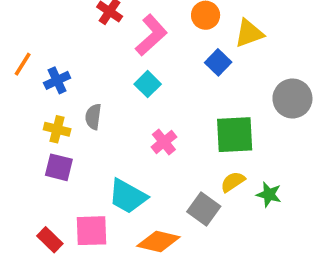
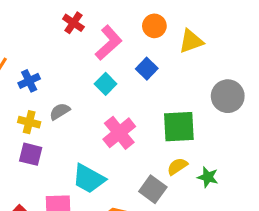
blue square: (218, 62) -> (147, 69), moved
gray semicircle: (93, 117) -> (60, 111), turned 50
pink cross: (164, 142) -> (119, 133), size x1.5

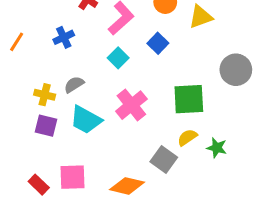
blue cross: (29, 81) -> (64, 37), moved
cyan trapezoid: (89, 179) -> (86, 120), moved

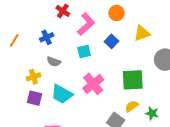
yellow triangle: (201, 17) -> (142, 33), moved
cyan square: (118, 58) -> (84, 52), turned 32
gray semicircle: (74, 84) -> (54, 62), moved, turned -128
yellow cross: (45, 95) -> (33, 77), turned -32

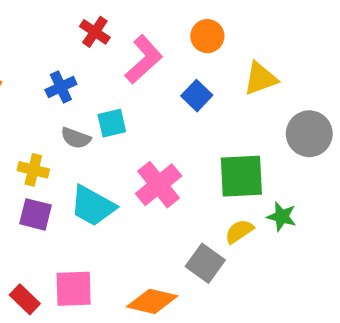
cyan square: (84, 52) -> (112, 123), moved
yellow cross: (33, 77) -> (33, 170), turned 32
green star: (152, 113) -> (282, 217), moved

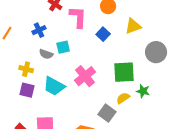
pink L-shape: (144, 59) -> (78, 17), turned -45

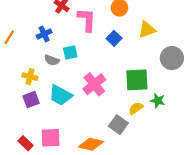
purple square: (27, 90) -> (31, 100), turned -35

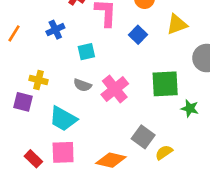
gray semicircle: (52, 60) -> (82, 85), moved
cyan trapezoid: (61, 95) -> (63, 119), moved
purple square: (31, 100) -> (23, 102), moved, turned 35
yellow semicircle: (136, 108) -> (164, 152), moved

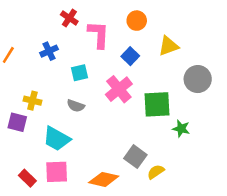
pink cross: (115, 89) -> (119, 89), moved

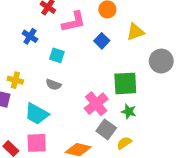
pink L-shape: (99, 35) -> (74, 22), turned 75
blue cross: (49, 51) -> (30, 36), turned -32
cyan square: (79, 73) -> (57, 55), turned 32
pink cross: (119, 89) -> (96, 104), moved
green star: (181, 129) -> (129, 112), moved

